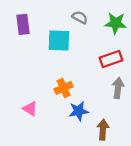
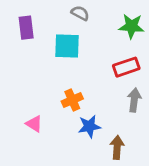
gray semicircle: (80, 17) -> (80, 13), moved

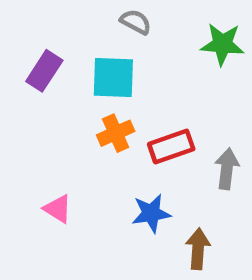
purple rectangle: (26, 28) -> (44, 71), moved, turned 40
red rectangle: (126, 67) -> (171, 146), moved
orange cross: (72, 100) -> (116, 133), moved

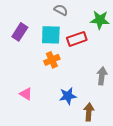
red rectangle: (171, 146) -> (77, 39), moved

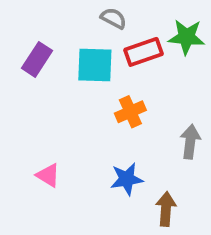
red rectangle: (77, 39) -> (143, 52), moved
orange cross: (52, 60) -> (130, 112), moved

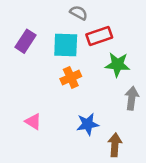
green star: (186, 37) -> (117, 65), moved
orange cross: (130, 112) -> (71, 78), moved

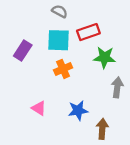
gray semicircle: (79, 13) -> (60, 11), moved
purple rectangle: (25, 41) -> (23, 51), moved
pink triangle: (33, 122) -> (39, 108), moved

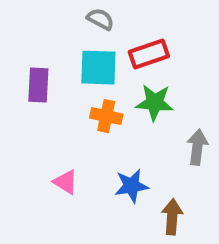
purple rectangle: (23, 51) -> (38, 85), turned -30
green star: (105, 57) -> (155, 102), moved
orange cross: (63, 69) -> (106, 116), turned 36

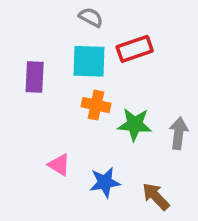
green star: (155, 102) -> (135, 124), moved
blue star: (131, 186) -> (105, 182), moved
brown arrow: (172, 217) -> (156, 196), turned -48

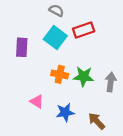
cyan square: (89, 61) -> (55, 38), turned 35
orange cross: (96, 105) -> (60, 74), moved

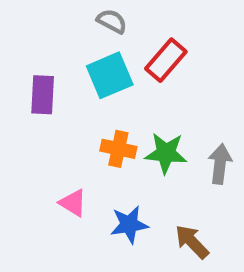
red rectangle: (84, 30) -> (166, 60), turned -30
cyan square: (55, 38) -> (110, 75), turned 30

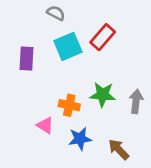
gray semicircle: (112, 21) -> (56, 13), moved
orange cross: (118, 149) -> (69, 105), moved

